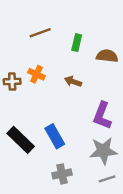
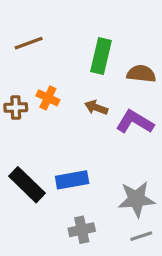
brown line: (40, 33) -> (29, 43), moved
green rectangle: (77, 43) -> (101, 56), size x1.5
purple L-shape: (102, 116) -> (135, 122), moved, turned 100
blue rectangle: (55, 136) -> (72, 180), turned -70

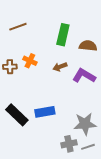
brown arrow: (96, 107) -> (60, 67), turned -40
gray cross: (82, 230) -> (69, 144), moved

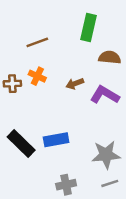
brown line: (18, 27) -> (37, 42), moved
green rectangle: (63, 35) -> (89, 27), moved
gray cross: (69, 144) -> (66, 185), moved

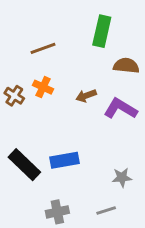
brown cross: (12, 84) -> (14, 96), turned 35
gray star: (106, 155) -> (122, 177), size x0.6
gray line: (110, 183) -> (106, 210), moved
gray cross: (66, 185) -> (57, 212), moved

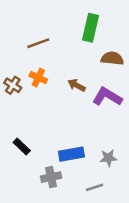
brown arrow: (86, 96) -> (77, 85), turned 48
blue rectangle: (65, 160) -> (71, 154), moved
black rectangle: (24, 165) -> (22, 146), size x0.6
gray cross: (57, 212) -> (51, 177), moved

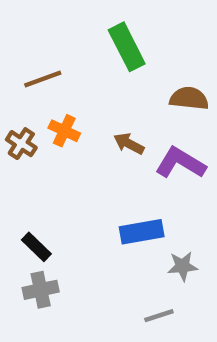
green rectangle: (91, 28) -> (127, 47), moved, turned -40
brown line: (38, 43) -> (43, 79), moved
blue rectangle: (71, 154) -> (142, 232), moved
gray cross: (51, 177) -> (41, 290), moved

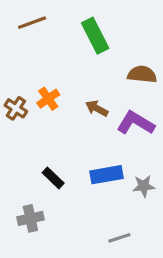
brown line: (43, 79) -> (32, 23), moved
orange cross: (64, 131) -> (48, 99), turned 30
black rectangle: (36, 247) -> (53, 178), moved
gray star: (183, 266) -> (144, 186), moved

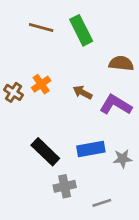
brown line: (32, 23) -> (41, 28), moved, turned 35
black rectangle: (53, 178) -> (45, 152), size x1.5
gray cross: (30, 218) -> (65, 186), moved

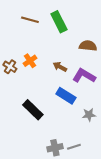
blue rectangle: (91, 149) -> (66, 96), moved, turned 42
gray cross: (65, 186) -> (55, 148), moved

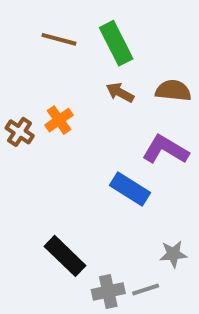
brown arrow: (60, 67) -> (120, 92), moved
black rectangle: (33, 110) -> (65, 256), moved
gray star: (89, 115) -> (173, 254), moved

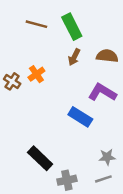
brown arrow: (120, 92) -> (74, 57), turned -91
gray line: (146, 289) -> (103, 179), moved

